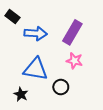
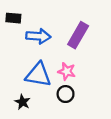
black rectangle: (12, 17) -> (13, 18), turned -32
pink star: (74, 61) -> (67, 71), moved

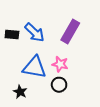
black rectangle: (13, 18) -> (12, 35), moved
blue arrow: (38, 36) -> (34, 32), turned 40

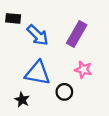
black rectangle: (12, 35) -> (13, 18), moved
pink star: (60, 64) -> (83, 70), moved

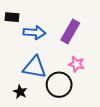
blue arrow: (38, 35) -> (35, 32), turned -40
black circle: (64, 92) -> (59, 85), size x1.6

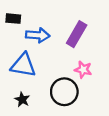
blue triangle: (35, 67) -> (23, 65), moved

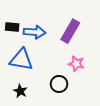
black rectangle: (13, 19) -> (12, 27), moved
black circle: (64, 92) -> (59, 84), size x0.7

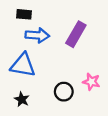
black rectangle: (12, 27) -> (24, 14), moved
pink star: (76, 64) -> (91, 82), moved

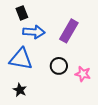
black rectangle: (24, 14) -> (22, 13), turned 64
black circle: (64, 92) -> (59, 66), moved

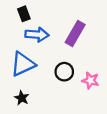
blue triangle: (21, 59) -> (23, 64), turned -35

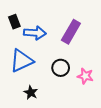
black rectangle: (24, 14) -> (14, 22), moved
black star: (22, 98) -> (31, 92), moved

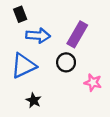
black rectangle: (14, 22) -> (20, 14), moved
black circle: (61, 68) -> (66, 62), moved

